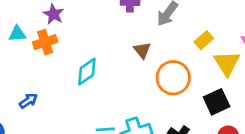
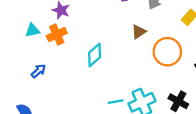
brown triangle: (142, 50) -> (139, 32), turned 42
blue arrow: (28, 101) -> (38, 71), moved

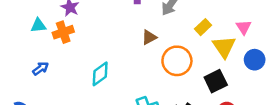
cyan diamond: (95, 55) -> (100, 74), moved

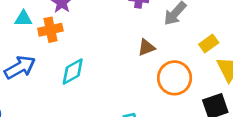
blue arrow: (41, 68) -> (20, 67), size x1.6
cyan diamond: (100, 74) -> (73, 72), moved

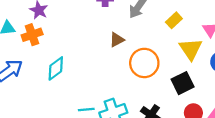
yellow rectangle: (209, 44) -> (174, 20), moved

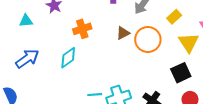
orange cross: (32, 35) -> (82, 29), moved
orange circle: (144, 63) -> (148, 40), moved

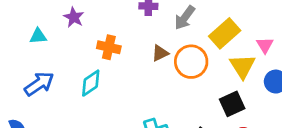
yellow rectangle: (174, 17) -> (225, 33), size x1.6
orange cross: (82, 29) -> (109, 47), turned 30

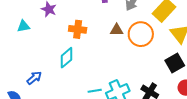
brown triangle: (160, 53) -> (117, 30), turned 32
blue arrow: (39, 84) -> (34, 78), moved, size x0.7

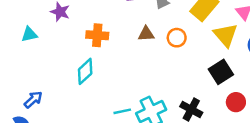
orange circle: (141, 34) -> (177, 38), size x0.6
blue arrow: (34, 78) -> (33, 100), moved

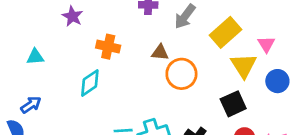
cyan triangle: (29, 34) -> (35, 57), moved
orange circle: (177, 38) -> (181, 74), moved, size x1.5

